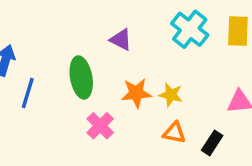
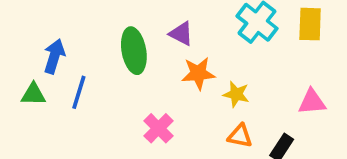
green ellipse: (81, 78) -> (134, 51), moved
orange star: (136, 93) -> (198, 73), moved

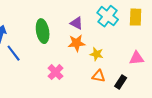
purple triangle: (181, 34) -> (77, 23), moved
blue line: (79, 92) -> (14, 53), turned -54

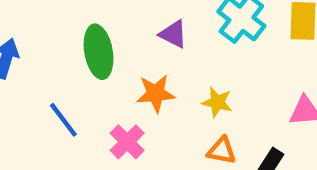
orange star: (77, 43) -> (156, 93), moved
blue line: (14, 53) -> (63, 120), moved

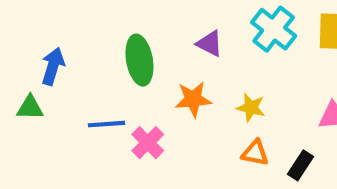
blue line: (63, 120) -> (106, 124), turned -57
pink cross: (127, 142) -> (148, 143), moved

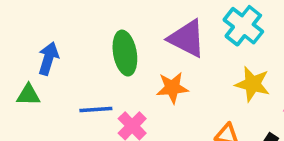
purple triangle: (210, 44) -> (187, 38), size x1.6
yellow star: (251, 108) -> (252, 84), moved, size x1.4

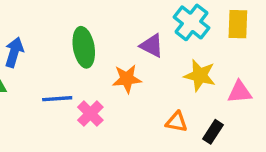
purple triangle: (187, 38) -> (152, 46), moved, size x0.7

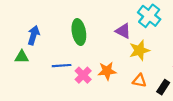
yellow star: (200, 75) -> (139, 50), moved, turned -30
orange star: (127, 79) -> (107, 71), moved

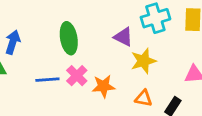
cyan cross: (149, 16) -> (155, 18), turned 35
pink cross: (83, 75) -> (77, 76), moved

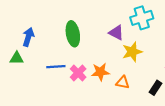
pink cross: (77, 76) -> (78, 73), moved
orange triangle: (143, 98) -> (123, 83), moved

